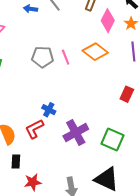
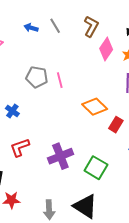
orange diamond: (95, 52) -> (95, 107), moved
blue cross: (49, 110) -> (12, 111), moved

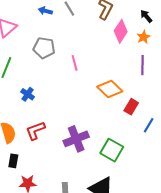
gray pentagon: (37, 77) -> (44, 48), moved

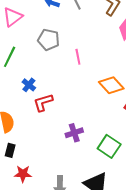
red L-shape: (35, 131) -> (43, 102), moved
purple cross: (76, 139) -> (74, 133), size x0.7

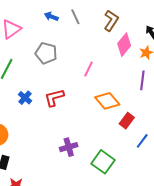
pink line: (78, 57) -> (88, 69), moved, turned 35
red L-shape: (43, 102) -> (54, 98), moved

